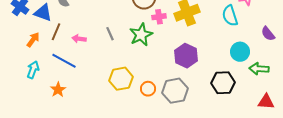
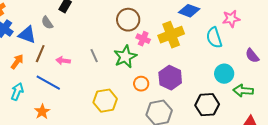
pink cross: (159, 17) -> (143, 39), turned 32
orange circle: (148, 89) -> (141, 84), moved

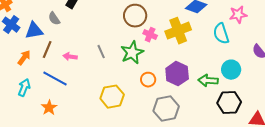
blue triangle: (27, 35) -> (34, 31), turned -30
green arrow: (243, 91) -> (208, 81), moved
black hexagon: (207, 105) -> (229, 103), moved

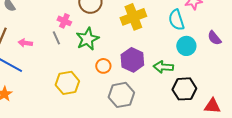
pink cross: (150, 35) -> (64, 21), moved
cyan circle: (231, 70) -> (186, 46), moved

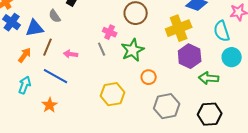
purple hexagon: (132, 60) -> (190, 56), moved
black hexagon: (184, 89) -> (210, 114), moved

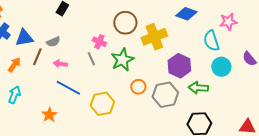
gray semicircle: (55, 16) -> (53, 42), moved, turned -80
yellow cross: (179, 28) -> (154, 37), moved
blue line: (56, 76) -> (68, 88), moved
orange star: (50, 105) -> (49, 115), moved
gray hexagon: (167, 106) -> (165, 95), moved

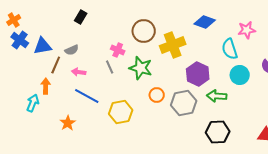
green star: (122, 60) -> (141, 68), turned -30
orange arrow: (14, 65) -> (46, 86), moved, turned -35

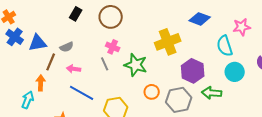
brown circle: (144, 31) -> (111, 17), moved

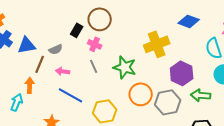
black rectangle: (76, 14) -> (77, 30), moved
pink cross: (113, 47) -> (95, 44), moved
orange circle: (152, 92) -> (141, 94), size x1.5

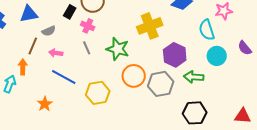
blue triangle: (27, 45) -> (29, 14), moved

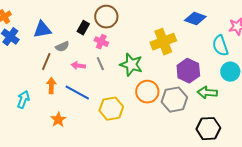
pink arrow: (56, 53) -> (78, 66), moved
orange arrow: (23, 67) -> (51, 86), moved

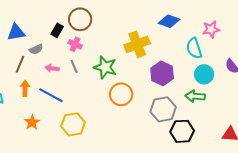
green arrow: (207, 93) -> (195, 96), moved
gray hexagon: (174, 100) -> (163, 109), moved
yellow hexagon: (111, 109) -> (73, 124), moved

